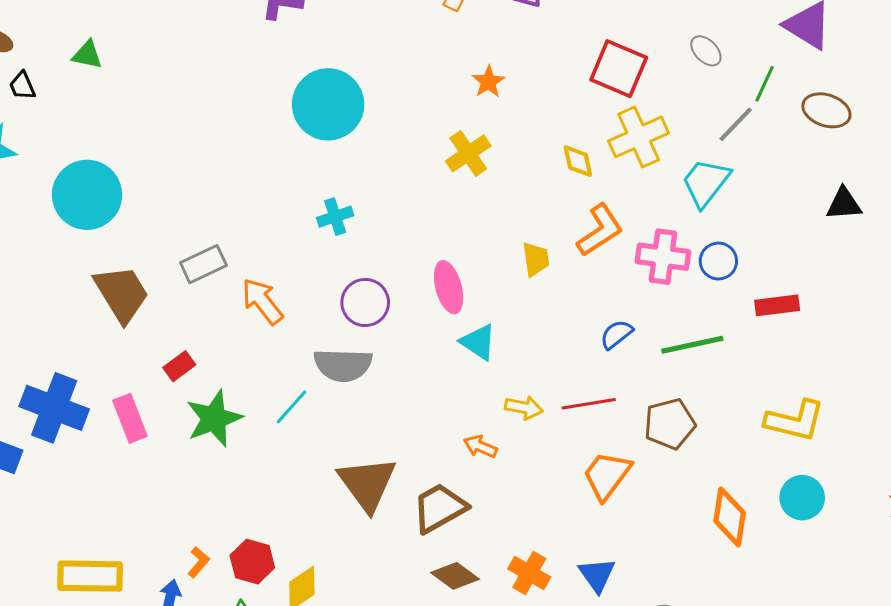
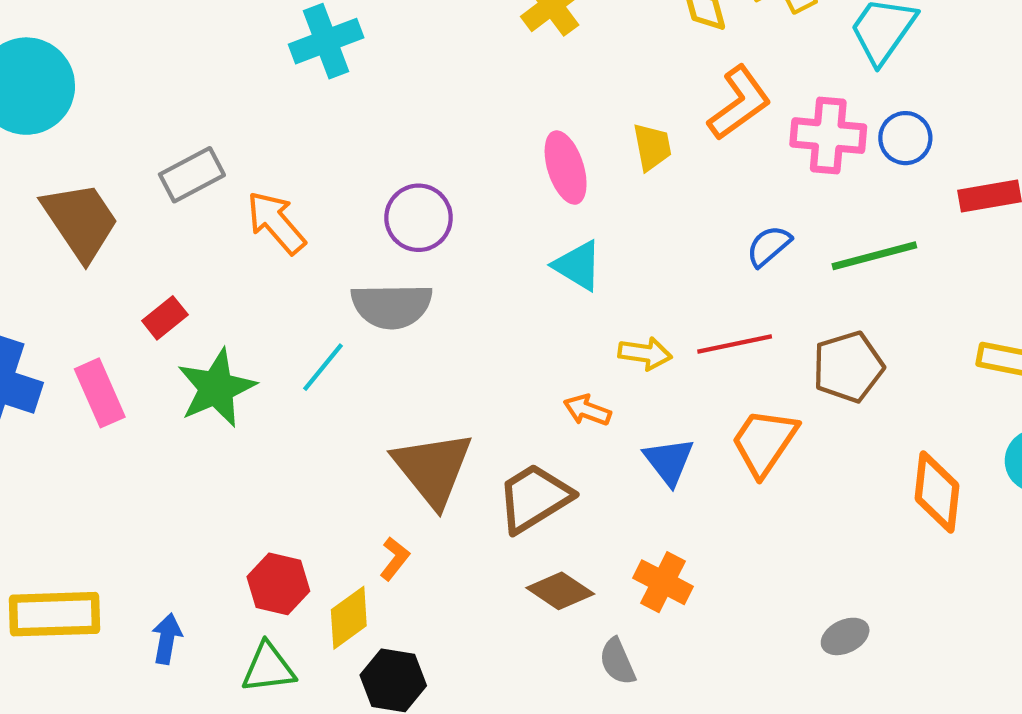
cyan cross: (335, 217) -> (326, 41), moved, size x1.4
pink ellipse: (449, 287) -> (566, 168), moved
orange L-shape: (198, 562) -> (395, 559), moved
blue triangle: (597, 575) -> (669, 461), moved

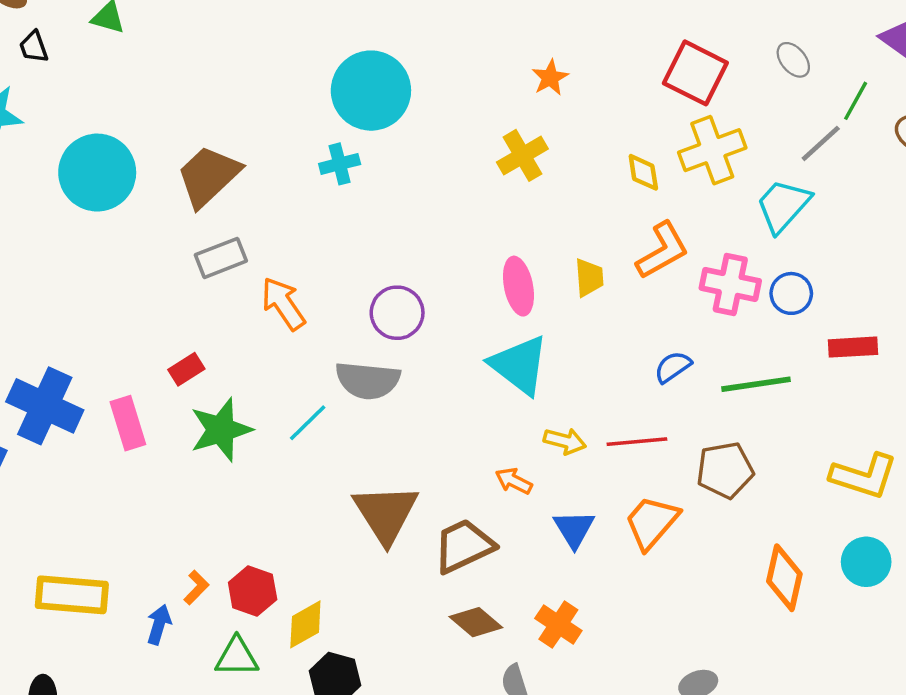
cyan cross: (326, 41) -> (340, 164), size x0.7
brown trapezoid: (80, 221) -> (208, 176), moved, turned -106
cyan triangle: (578, 265) -> (519, 365), size x1.5
orange L-shape: (395, 559) -> (196, 588), moved

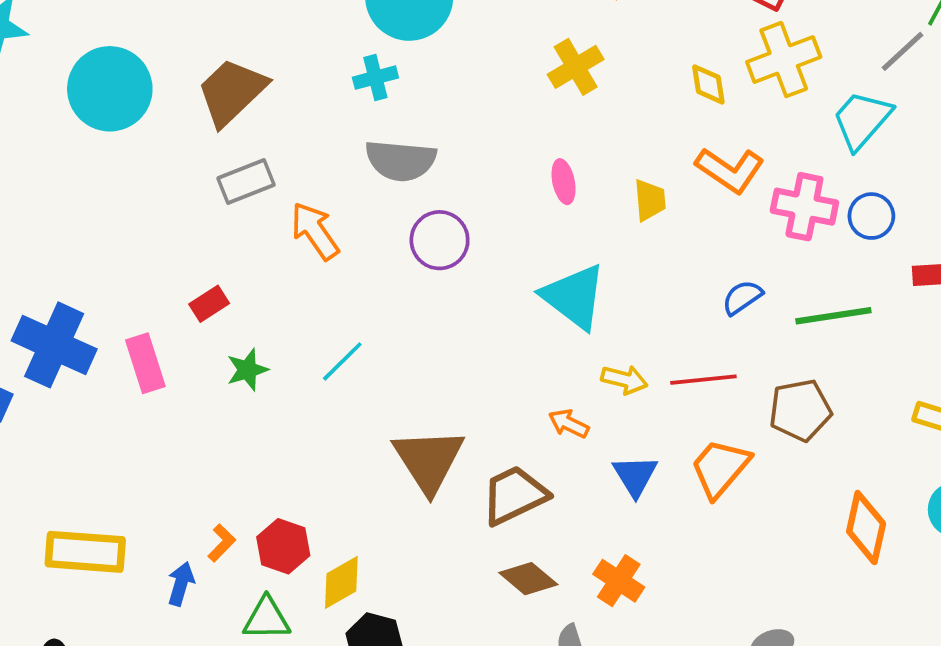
orange L-shape: (662, 251) -> (730, 170), turned 64
pink ellipse: (518, 286) -> (564, 182), moved, size x0.7
gray semicircle: (368, 380) -> (401, 160), moved
green star: (221, 430) -> (247, 370), size x0.6

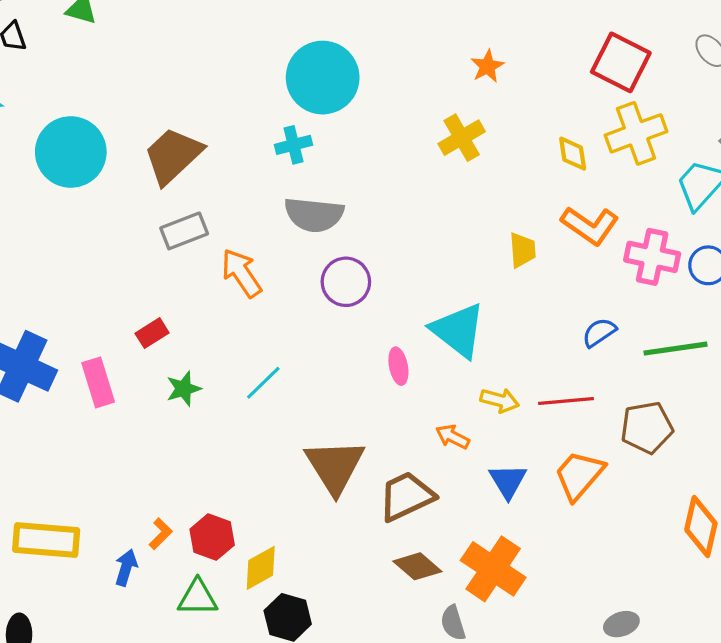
pink ellipse: (564, 182) -> (398, 366), moved
orange cross: (619, 581) -> (493, 569), size x1.5

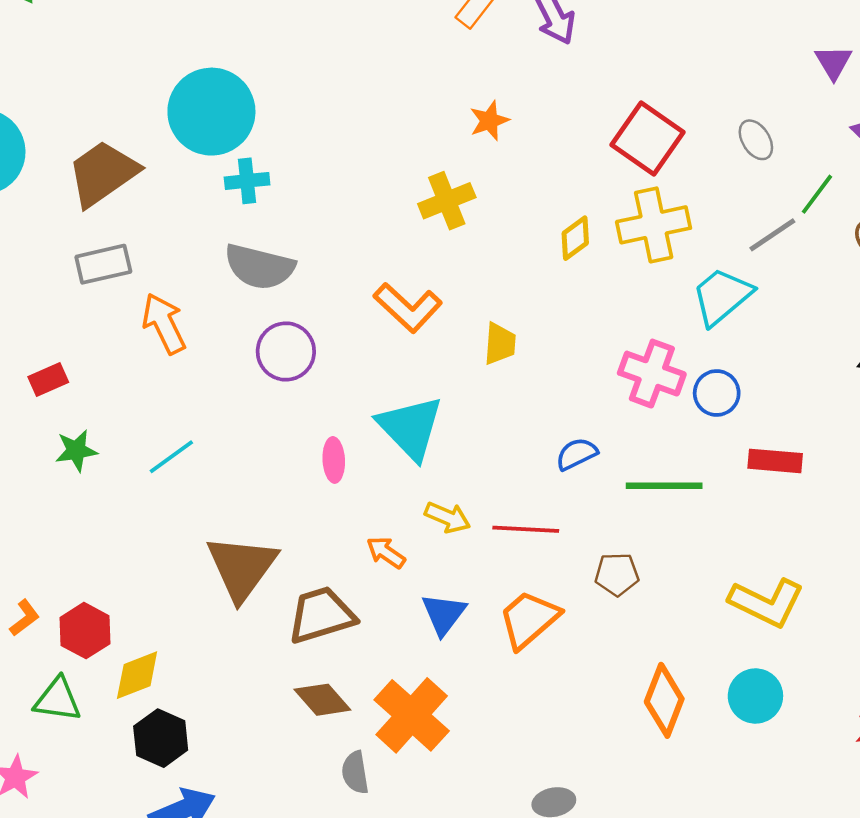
cyan circle: (323, 78) -> (211, 112), moved
yellow diamond: (573, 154) -> (575, 238), turned 54
orange L-shape: (590, 226) -> (408, 308), moved
brown pentagon: (647, 427) -> (617, 574), size x0.7

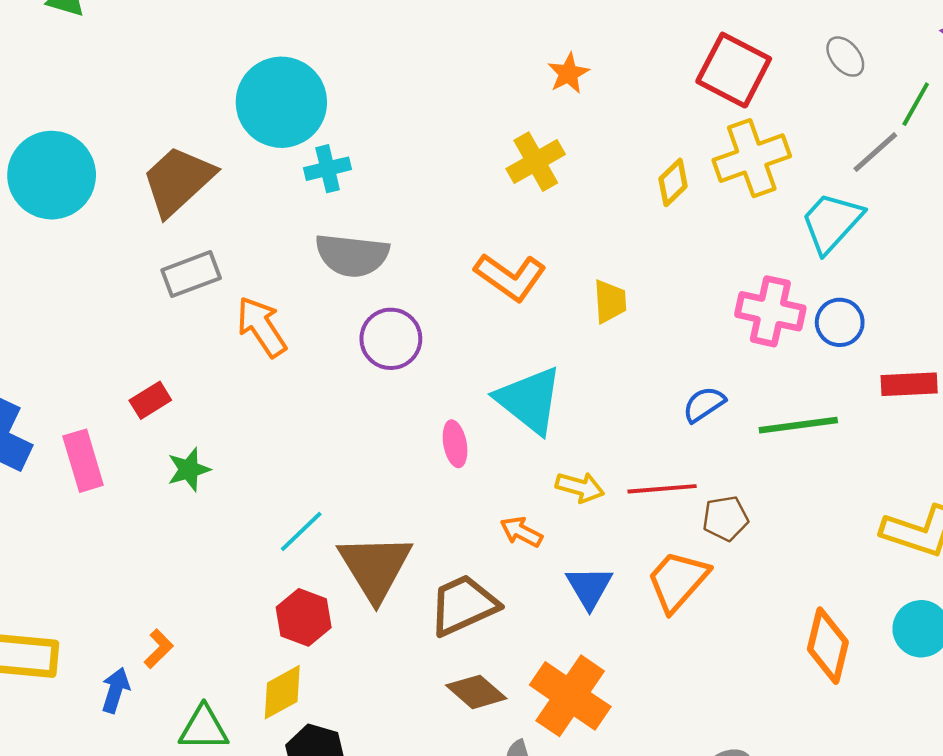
cyan line: (171, 457) -> (301, 531), moved
brown pentagon: (617, 574) -> (725, 518), moved
red hexagon: (85, 631) -> (304, 617), moved

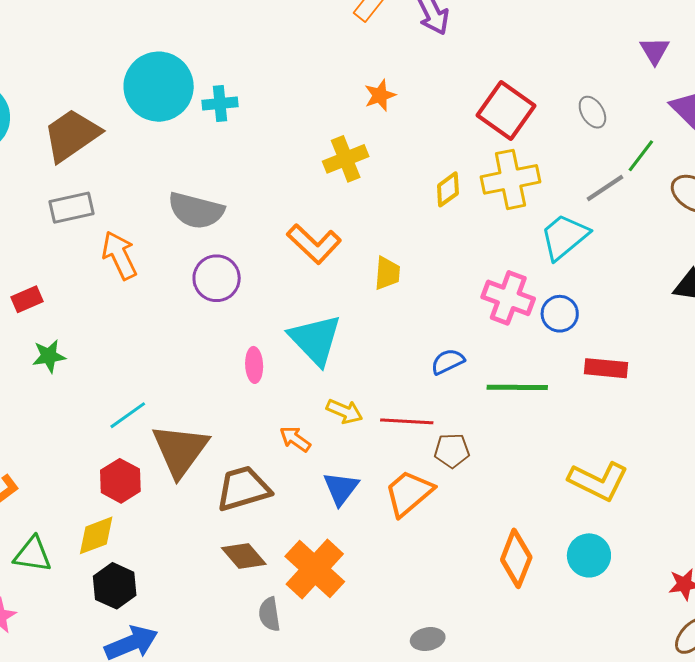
cyan cross: (328, 169) -> (220, 104), moved

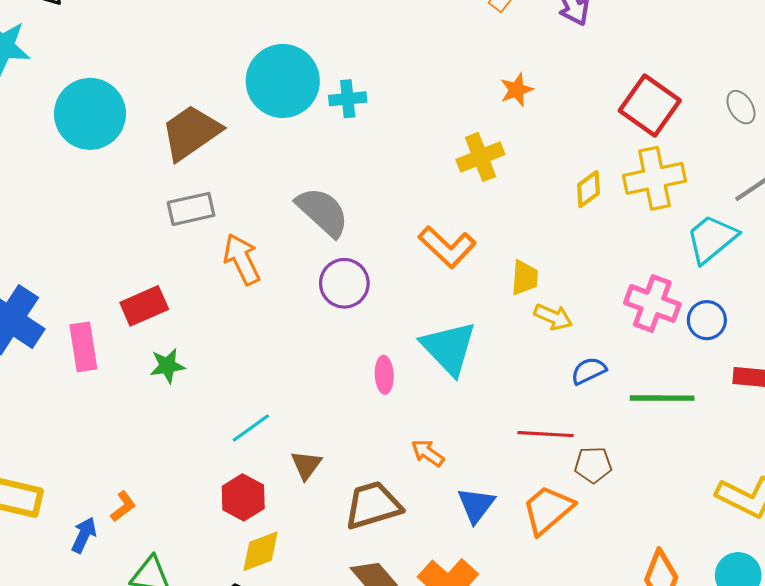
gray semicircle: (196, 211) -> (322, 212), turned -152
red rectangle: (27, 299) -> (144, 306), size x1.4
yellow arrow: (345, 411) -> (553, 317), moved
brown triangle: (180, 450) -> (306, 465), size x0.5
yellow diamond: (96, 535) -> (261, 551), moved

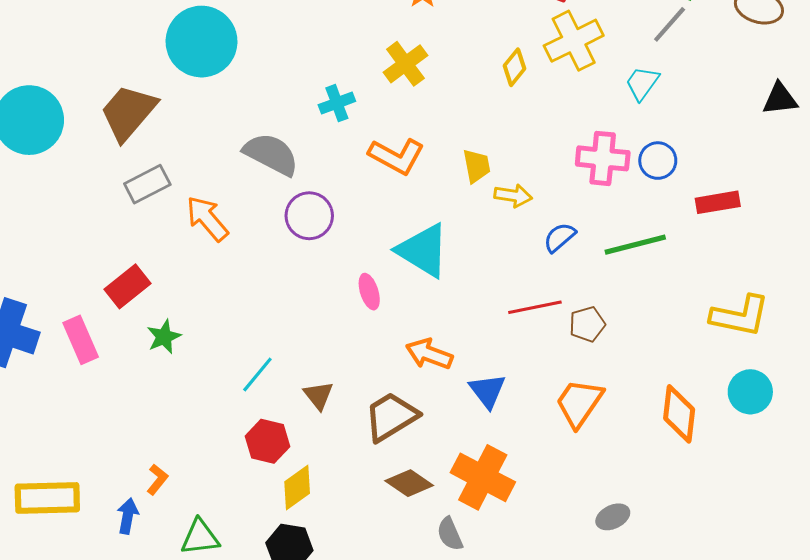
cyan cross: (348, 99) -> (337, 103), moved
cyan trapezoid: (712, 239) -> (642, 83), size x0.7
orange arrow: (428, 453) -> (429, 354), size x1.4
orange trapezoid: (548, 510) -> (579, 403), moved

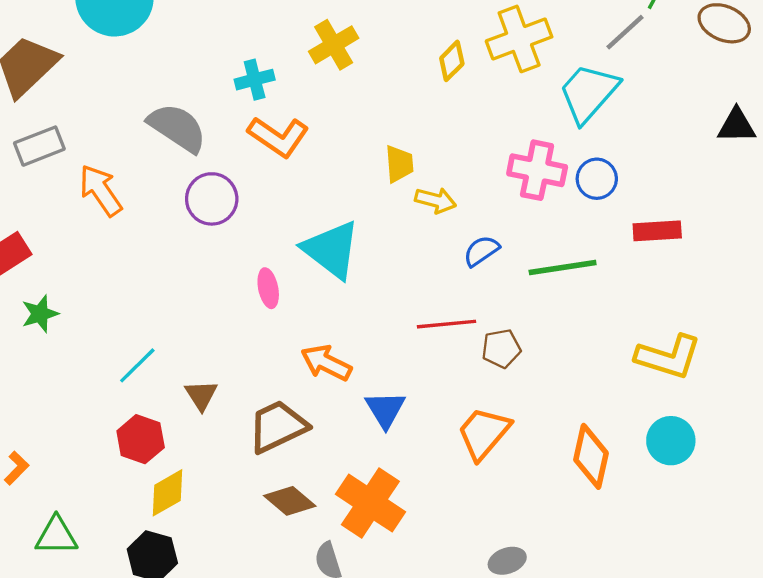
cyan trapezoid: (642, 83) -> (589, 93), size x1.6
orange L-shape: (397, 156) -> (278, 137), moved

